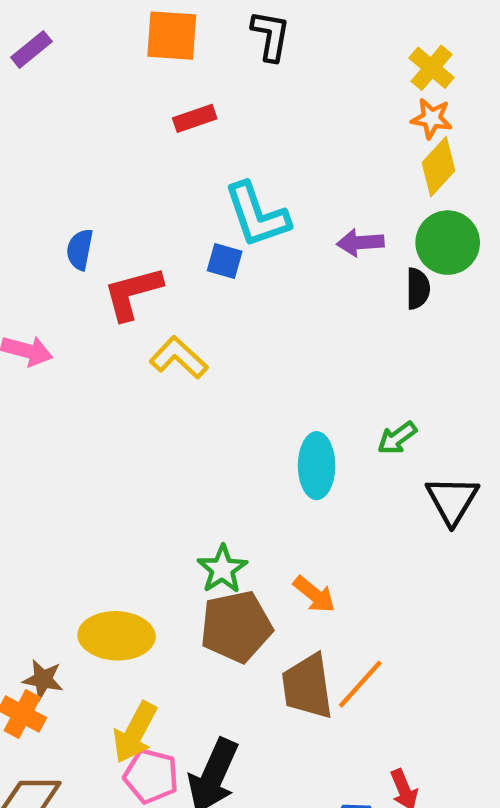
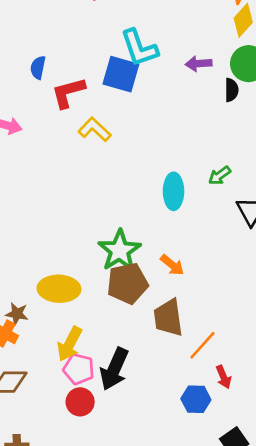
blue square: (225, 261) -> (121, 74), size x1.8
green star: (222, 569) -> (120, 251), size x1.5
orange line: (360, 684) -> (202, 345), moved

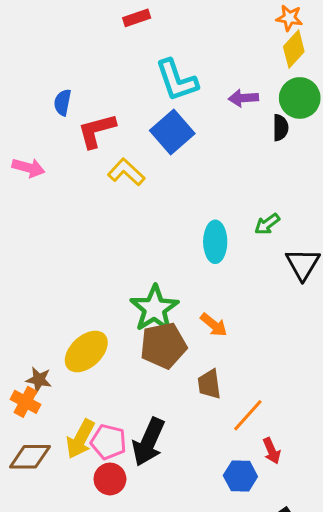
blue square: (121, 74) -> (172, 132), moved, turned 33
yellow ellipse: (59, 289) -> (86, 351), turned -45
brown trapezoid: (168, 318) -> (209, 384), size x0.7
yellow arrow: (70, 344) -> (80, 439), moved

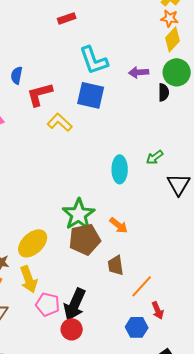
blue square: (172, 132) -> (91, 95), turned -36
yellow arrow: (80, 439) -> (29, 279), moved, turned -48
red circle: (110, 479) -> (72, 329), moved

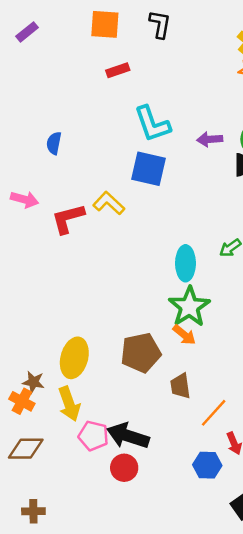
red L-shape: (40, 94) -> (68, 219), moved
green star: (79, 214) -> (189, 307), moved
yellow ellipse: (33, 243) -> (74, 358), turned -32
black arrow: (75, 304) -> (128, 436), turned 84

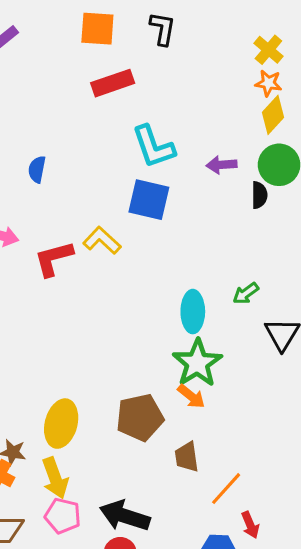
red rectangle: (118, 70) -> (113, 83), size x1.5
pink pentagon: (93, 436) -> (63, 516), moved

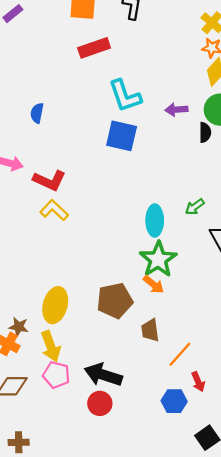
yellow L-shape: (102, 240) -> (54, 210), moved
red L-shape: (54, 259) -> (50, 180), turned -140

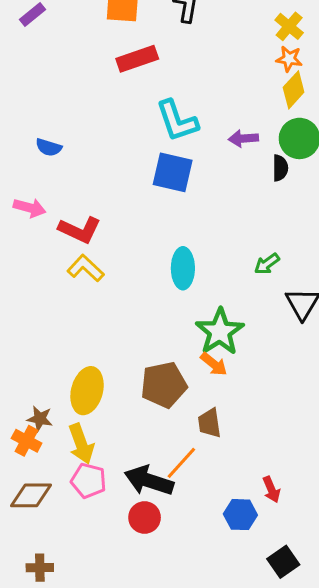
blue semicircle: (37, 113) -> (49, 147), moved, turned -84
cyan ellipse: (155, 220) -> (183, 268), moved
orange line: (180, 354) -> (181, 463), moved

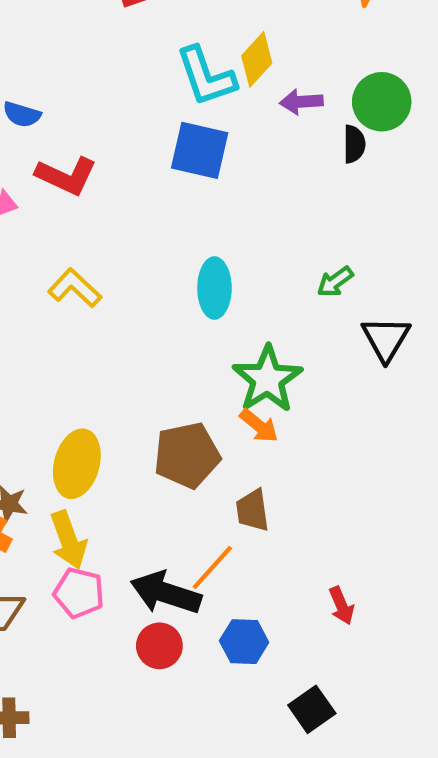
yellow diamond: (294, 90) -> (257, 59), moved
red L-shape: (80, 230) -> (66, 176), moved
blue hexagon: (240, 515) -> (244, 642), moved
black square: (283, 562) -> (312, 709), moved

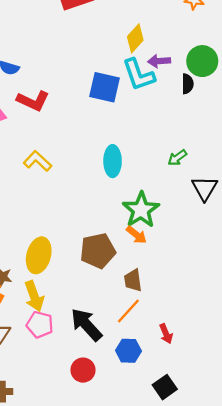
cyan L-shape: (206, 76) -> (139, 75), moved
orange line: (212, 567) -> (128, 311), moved
black arrow: (166, 593) -> (86, 325), turned 30
red arrow: (341, 606) -> (166, 334), moved
red circle: (159, 646) -> (83, 370), moved

